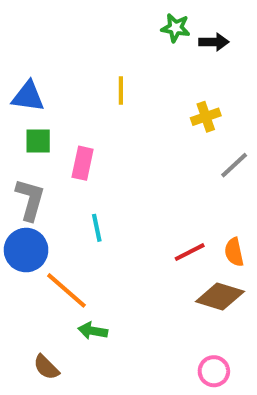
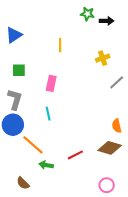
blue triangle: (28, 96) -> (14, 35), moved, turned -42
pink rectangle: (83, 163) -> (51, 83), moved
red line: (190, 252) -> (75, 155), moved

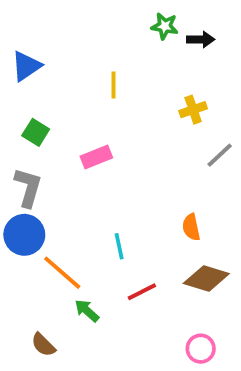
green square: (19, 70) -> (36, 132), turned 32
pink rectangle: (51, 83) -> (96, 157), turned 56
cyan line: (48, 114) -> (119, 246), moved
orange semicircle: (117, 126) -> (191, 227), moved
green arrow: (46, 165) -> (87, 311), turned 32

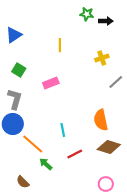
orange semicircle: (191, 227) -> (101, 120), size x1.5

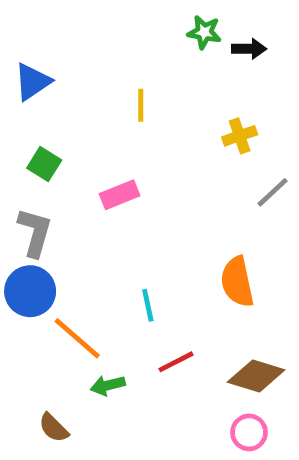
brown diamond: (109, 147) -> (256, 376), moved
green arrow: (46, 164) -> (108, 385), turned -56

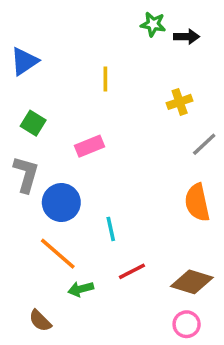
orange semicircle: (237, 282) -> (197, 202), moved
blue circle: (30, 291) -> (61, 202), moved

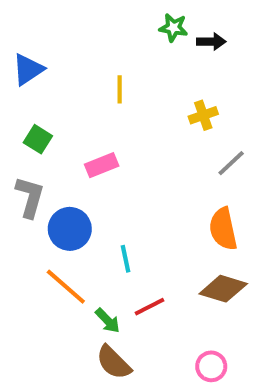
brown diamond: (192, 282) -> (223, 289), moved
green arrow: (81, 289) -> (108, 321), moved, turned -120
brown semicircle: (40, 321) -> (114, 362), moved, size x1.4

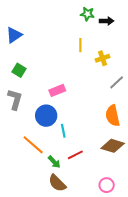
yellow line: (120, 89) -> (80, 45), moved
pink rectangle: (102, 165) -> (57, 90), moved
blue circle: (70, 229) -> (46, 116), moved

